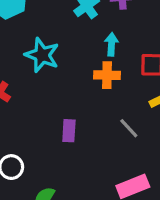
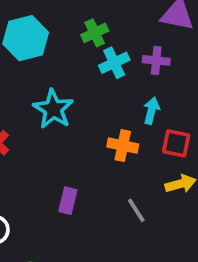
cyan arrow: (111, 44) -> (151, 111), moved

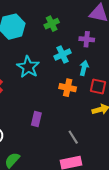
cyan cross: (114, 63) -> (63, 55), moved
gray line: (136, 210) -> (73, 137), moved

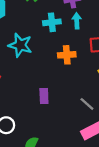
cyan cross: (63, 55) -> (52, 22), turned 35
cyan arrow: (84, 68) -> (77, 21), moved

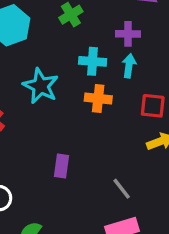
orange cross: (67, 55) -> (98, 98), moved

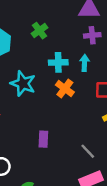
purple cross: (128, 34) -> (92, 35), moved
orange cross: (98, 98) -> (65, 88), turned 36

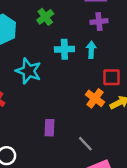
orange cross: (65, 88) -> (95, 98), moved
gray line: (88, 151) -> (85, 144), moved

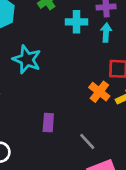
cyan cross: (64, 49) -> (77, 22), moved
cyan arrow: (91, 50) -> (106, 33), moved

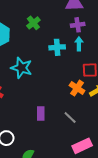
cyan cross: (77, 22) -> (57, 47), moved
gray line: (87, 141) -> (70, 118), moved

